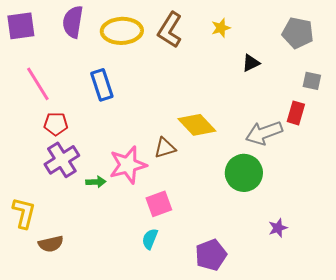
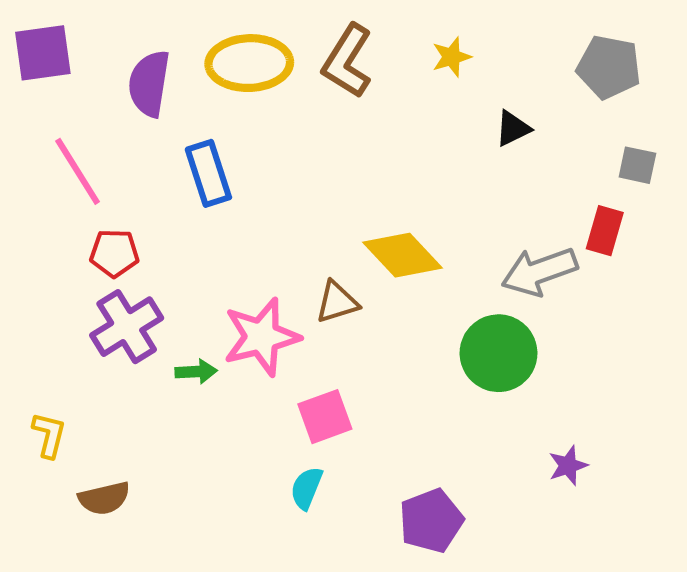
purple semicircle: (73, 22) -> (149, 83), moved
yellow L-shape: (24, 213) -> (49, 435), size x0.7

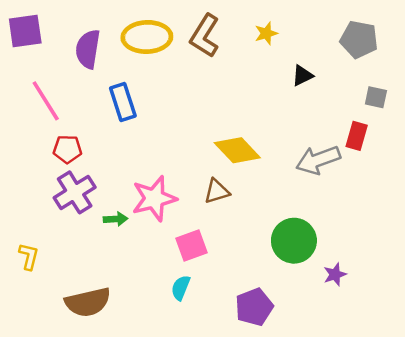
brown triangle: (337, 302) -> (217, 191), moved
green circle: (499, 353) -> (294, 241), moved
brown semicircle: (104, 498) -> (88, 302), moved, size x1.5

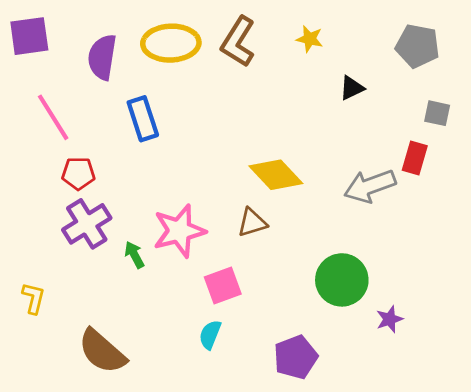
yellow star: (266, 33) -> (310, 39), turned 30
green arrow: (116, 219) -> (134, 255), turned -115
brown semicircle: (88, 302) -> (102, 351), turned 54

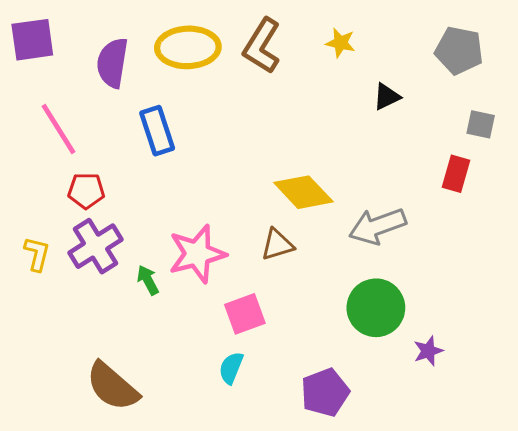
gray arrow: (370, 186) -> (377, 226), moved
yellow L-shape: (34, 298) -> (37, 254), moved

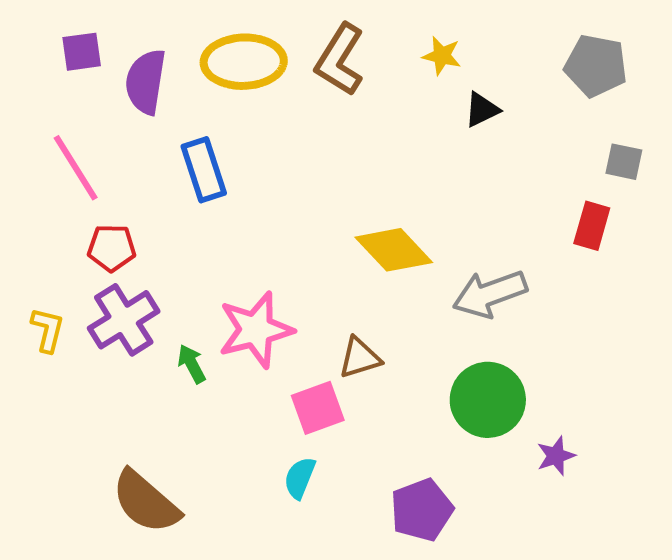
purple square: (32, 40) -> (82, 52), moved, size x0.7
black triangle: (387, 97) -> (482, 110), moved
brown triangle: (277, 245) -> (360, 358), moved

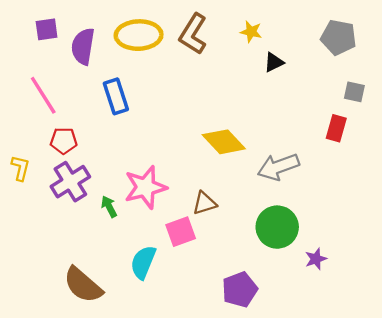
yellow L-shape: (48, 330) -> (20, 168), moved
cyan semicircle: (300, 478) -> (143, 262), moved, size x1.4

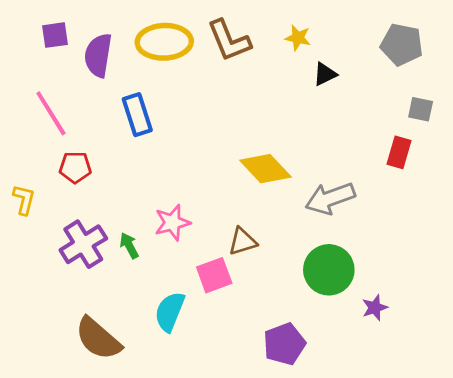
brown L-shape: (193, 34) -> (229, 40), turned -54
purple cross: (70, 182) -> (83, 244), moved
pink star: (145, 187) -> (172, 223), size x0.7

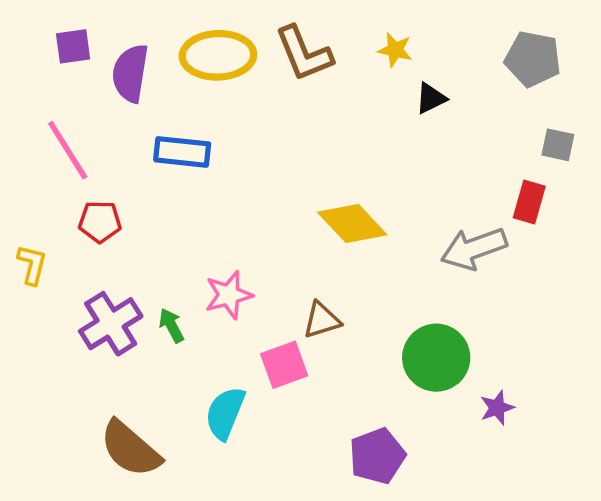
blue rectangle: (137, 115) -> (182, 152), turned -66
gray arrow: (330, 198) -> (474, 249), moved

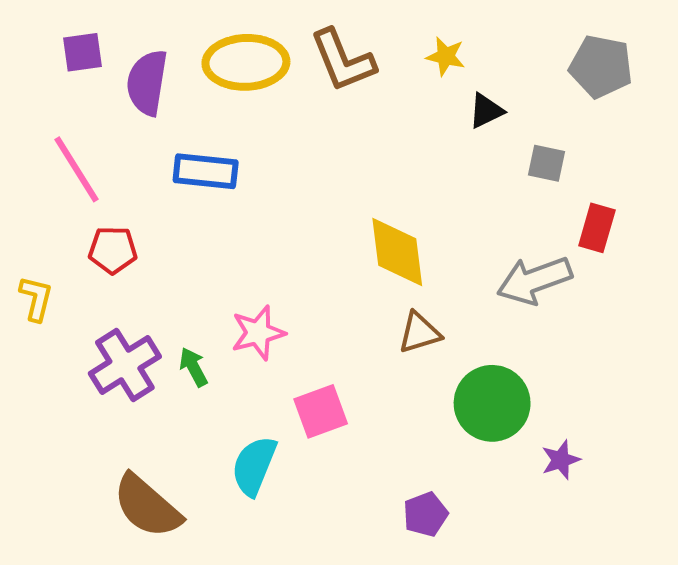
gray square: (558, 145) -> (547, 163), moved
yellow diamond: (352, 223) -> (397, 252), turned 36
brown triangle: (322, 320) -> (419, 333), moved
purple pentagon: (377, 456) -> (425, 514), size x0.7

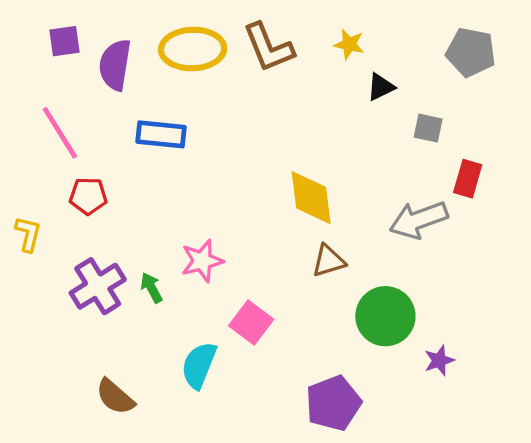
pink square: (321, 411) -> (251, 323), turned -33
brown semicircle: (147, 506) -> (115, 397), size x0.7
purple pentagon: (425, 514) -> (333, 403), size x1.6

